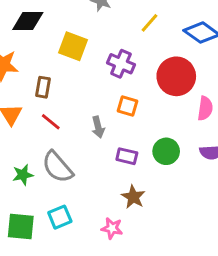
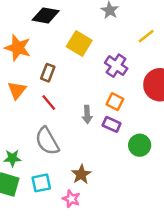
purple rectangle: (127, 156) -> (112, 124), moved
green star: (23, 175) -> (12, 158), moved
brown star: (133, 197) -> (81, 174), moved
pink star: (112, 228) -> (71, 199), moved

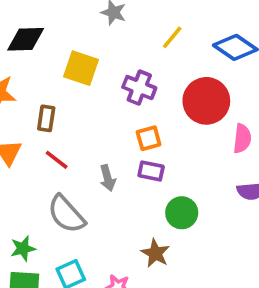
orange square: (115, 102) -> (149, 138), turned -30
gray arrow: (87, 114) -> (108, 178), moved
green circle: (140, 145) -> (182, 213), moved
brown star: (81, 174) -> (155, 253), moved

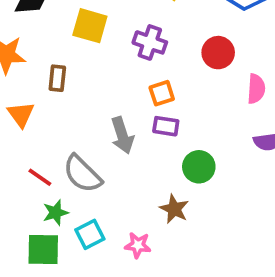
red circle: (206, 101) -> (218, 53), size x0.7
red line: (57, 160) -> (40, 177), moved
gray arrow: (108, 178) -> (122, 135), size x1.4
green star: (23, 249) -> (55, 213), moved

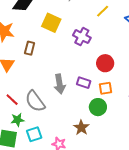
red circle: (218, 53) -> (105, 63), moved
orange square: (162, 93) -> (105, 88), moved

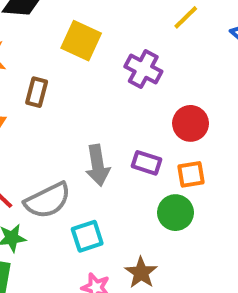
gray semicircle: (35, 101) -> (48, 200), turned -80
brown star: (81, 128) -> (141, 273), moved
cyan square: (34, 134) -> (87, 236), moved

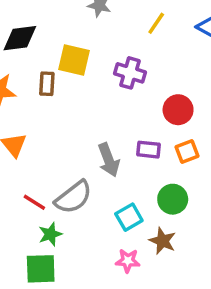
brown rectangle: (37, 92) -> (47, 84), moved
green circle: (175, 213) -> (173, 199), moved
cyan square: (87, 236) -> (129, 217), moved

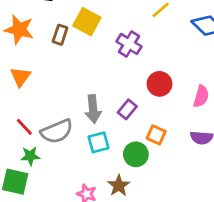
purple rectangle: (148, 150) -> (127, 109), turned -72
orange square: (187, 152) -> (156, 135), moved, turned 30
cyan square: (129, 217) -> (99, 142), moved

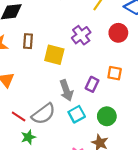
yellow square: (87, 22) -> (54, 55), moved
purple cross: (129, 44) -> (81, 35), turned 36
red circle: (160, 84) -> (118, 33), moved
orange square: (156, 135) -> (115, 73), moved

